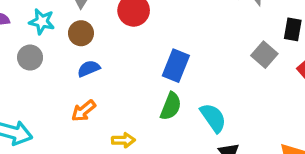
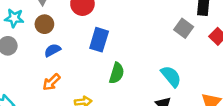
blue rectangle: (176, 66) -> (99, 40), moved
cyan semicircle: (213, 118) -> (171, 76), moved

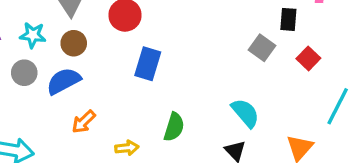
blue semicircle: (52, 50) -> (64, 81), moved, size x1.5
green semicircle: (117, 73) -> (174, 127), moved

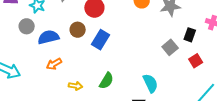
brown circle: (74, 43) -> (78, 30), moved

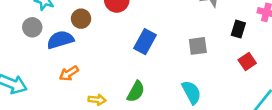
brown circle: (78, 30) -> (81, 19), moved
blue rectangle: (100, 40) -> (145, 42), moved
gray square: (170, 47) -> (198, 46), moved, turned 35

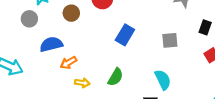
blue semicircle: (60, 40) -> (51, 44), moved
orange arrow: (69, 73) -> (68, 63), moved

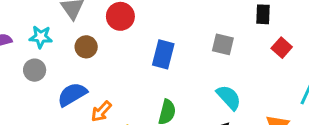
gray square: (170, 40) -> (223, 44), turned 35

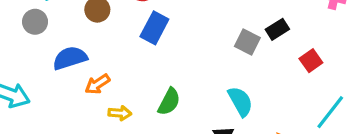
black rectangle: (263, 14) -> (277, 29), moved, turned 42
blue rectangle: (163, 54) -> (154, 28), moved

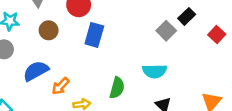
gray square: (247, 42) -> (166, 31), turned 30
cyan semicircle: (240, 101) -> (155, 71), moved, turned 130

